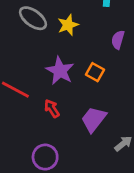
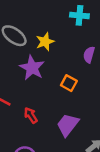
purple star: (60, 71) -> (32, 68), moved

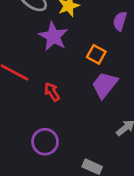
purple trapezoid: (68, 125) -> (105, 85), moved

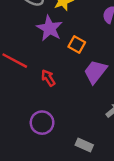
orange square: (96, 54) -> (77, 44), moved

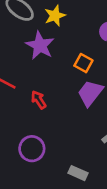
orange square: (77, 44) -> (83, 63), moved

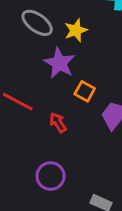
orange square: (83, 63) -> (85, 91), moved

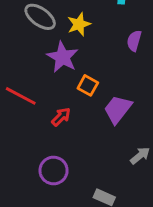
red arrow: (58, 123) -> (61, 117), turned 78

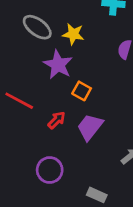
yellow star: (79, 24) -> (73, 34), turned 30
purple trapezoid: (118, 109) -> (90, 127), moved

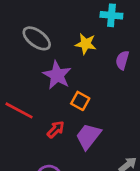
yellow star: (73, 34) -> (86, 44), moved

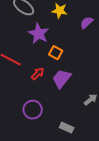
purple semicircle: (122, 60) -> (87, 23), turned 32

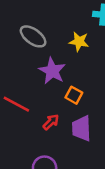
purple trapezoid: (62, 79) -> (82, 128), turned -40

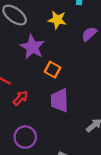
red arrow: (51, 122) -> (20, 98), moved

